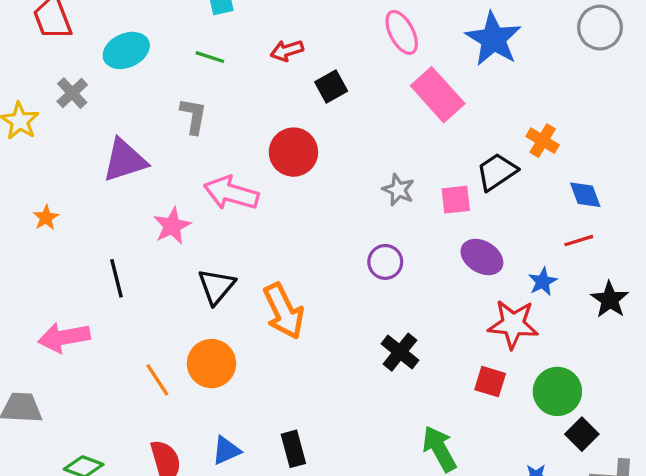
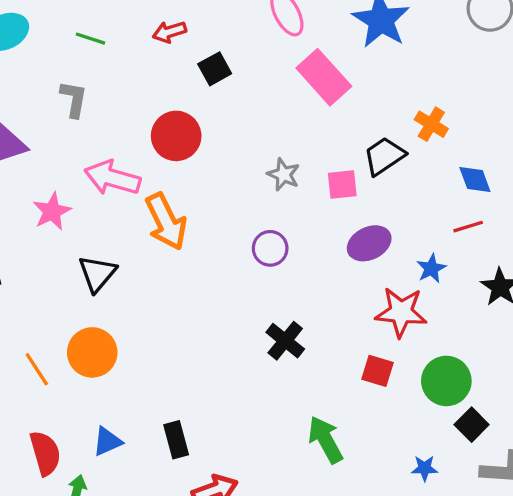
purple ellipse: (482, 257) -> (369, 243), turned -57
orange arrow: (284, 311) -> (166, 222), moved

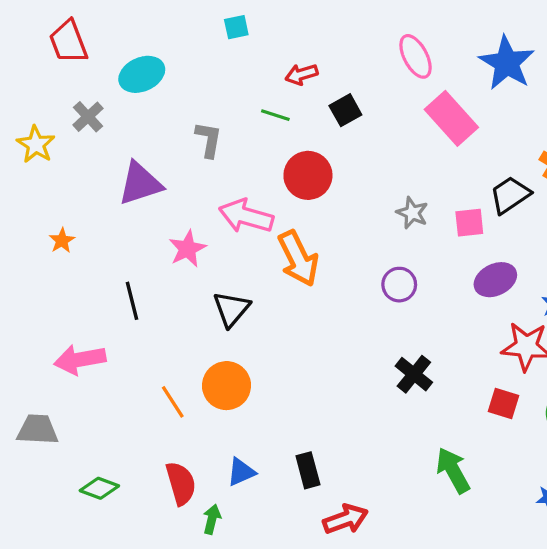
green line: (91, 39) -> (275, 115), moved

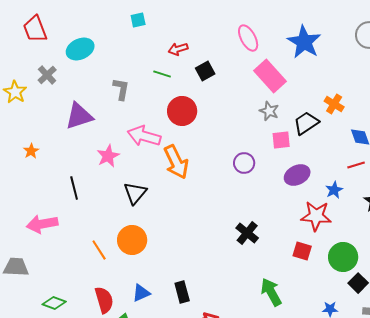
gray star: (412, 213) -> (269, 111), moved
purple circle: (399, 285) -> (244, 163), moved

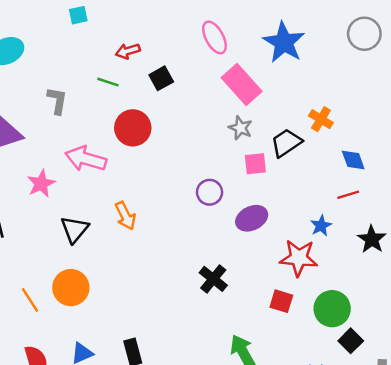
orange arrow: (176, 162) -> (125, 216), moved, size x0.7
purple ellipse: (297, 175) -> (252, 218), moved

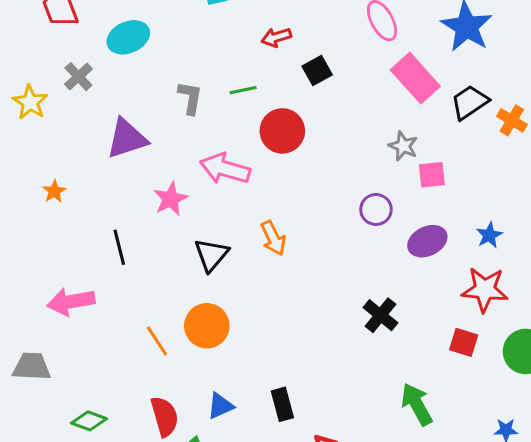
green line: (108, 82) -> (243, 90), moved, turned -30
gray star: (240, 128) -> (403, 146), moved
black trapezoid: (286, 143) -> (470, 102), moved
blue star: (321, 226) -> (489, 235), moved

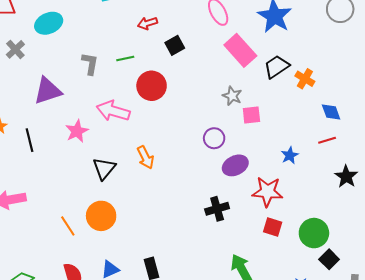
purple ellipse: (427, 241) -> (235, 165), moved
black line: (119, 247) -> (29, 140), moved
red star: (485, 290) -> (268, 192), moved
black cross: (381, 315) -> (217, 209), turned 35

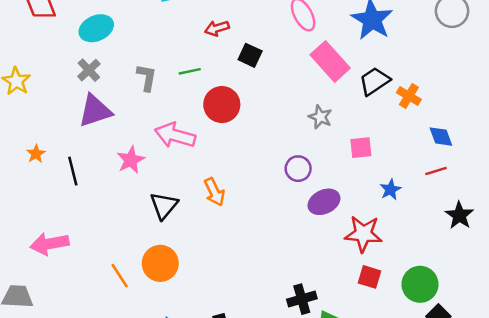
black square: (175, 45) -> (250, 55), turned -36
gray cross: (15, 49) -> (89, 70), moved
pink square: (251, 115) -> (361, 148), moved
black cross: (217, 209) -> (302, 299), moved

